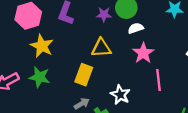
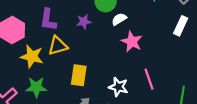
purple star: (104, 15) -> (84, 22), moved
yellow triangle: (101, 48) -> (58, 46), moved
pink line: (158, 80) -> (149, 79), moved

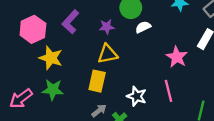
purple L-shape: (48, 20) -> (70, 22), turned 30
pink star: (132, 42) -> (177, 57), moved
yellow triangle: (58, 46) -> (108, 54), moved

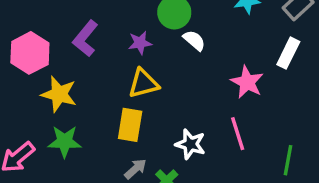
white semicircle: (143, 27) -> (194, 40), turned 70

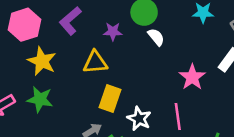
yellow triangle: (143, 83) -> (95, 62), moved
yellow rectangle: (130, 125) -> (110, 98), moved

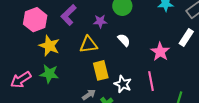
white semicircle: (156, 37) -> (124, 40), moved
yellow rectangle: (110, 98) -> (101, 70), turned -30

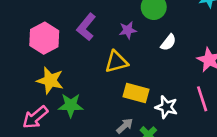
white semicircle: (124, 40) -> (168, 42), moved, turned 88
yellow star: (49, 46) -> (50, 80), moved
yellow rectangle: (101, 70) -> (136, 93), turned -54

